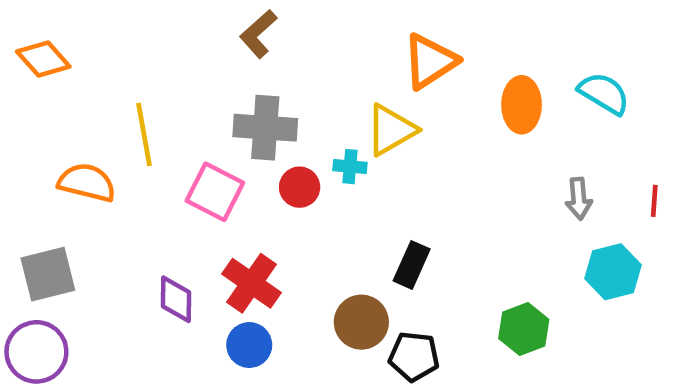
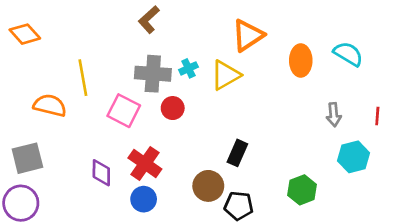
cyan cross: (350, 167) -> (188, 68), moved, turned -30

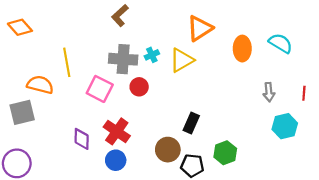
gray square: (27, 158) -> (22, 112), moved
green hexagon: (302, 190) -> (225, 153), moved

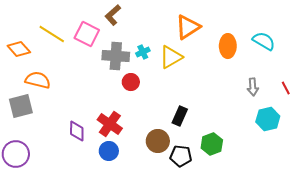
orange diamond: (20, 27) -> (19, 49), moved
yellow line: (67, 62) -> (52, 34), moved, turned -48
pink square: (100, 89) -> (87, 34), moved
red line: (304, 93) -> (286, 88), turned -32

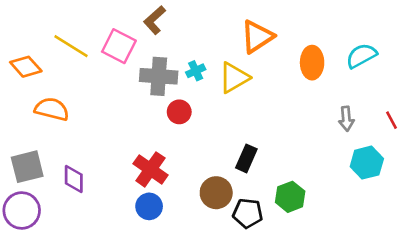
cyan semicircle: (264, 41) -> (361, 56), turned -60
gray square: (21, 106) -> (27, 167), moved
purple diamond: (77, 131) -> (74, 179), moved

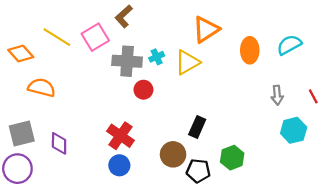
pink square: (119, 46) -> (95, 37), turned 32

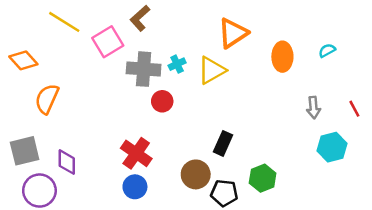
yellow line: (57, 37) -> (64, 22), moved
cyan semicircle: (289, 45) -> (327, 50), size x0.6
orange semicircle: (42, 88) -> (47, 99), turned -80
purple circle: (17, 169) -> (39, 191), moved

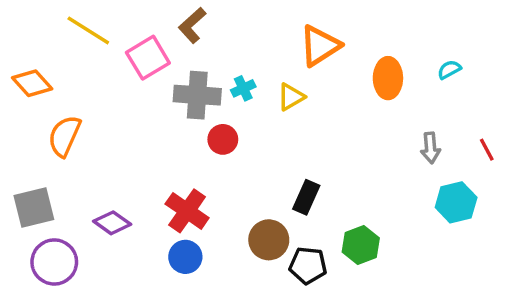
yellow triangle: (212, 70) -> (291, 97), size x0.7
purple diamond: (67, 162) -> (112, 223), moved, turned -55

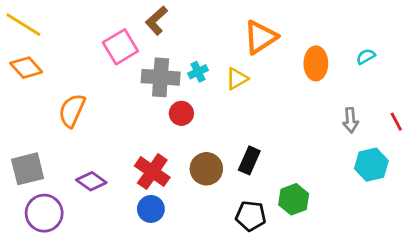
yellow line: (88, 30) -> (23, 25), moved
orange semicircle: (64, 136) -> (72, 111), moved
brown circle: (269, 240) -> (206, 169), moved

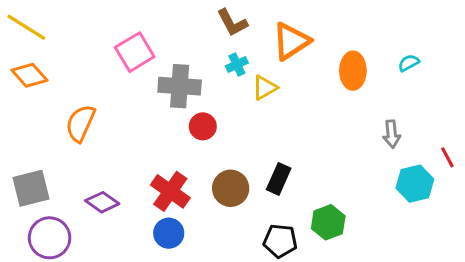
brown L-shape: (156, 20) -> (232, 23), moved, turned -76
cyan cross: (198, 72) -> (237, 64), moved
red line: (396, 122) -> (447, 157), moved

